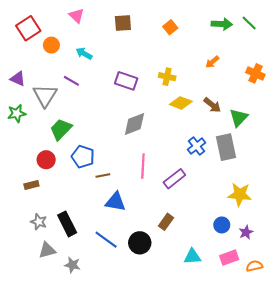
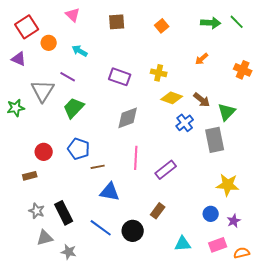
purple triangle: (18, 79) -> (19, 59), moved
green trapezoid: (61, 129) -> (74, 108), moved
blue cross: (197, 146) -> (185, 123), moved

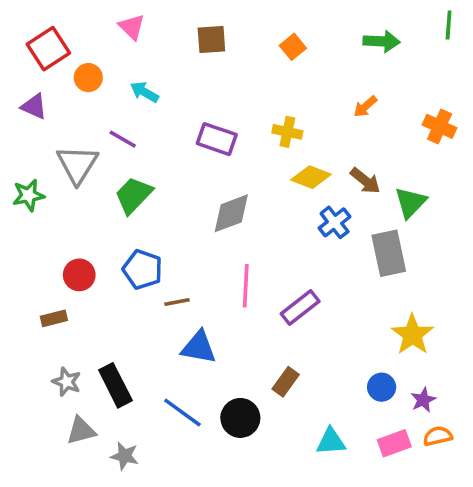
green line: (237, 22) -> (449, 25), moved, turned 49
yellow star: (228, 185) -> (412, 335), turned 30
orange semicircle: (242, 253) -> (438, 436), moved

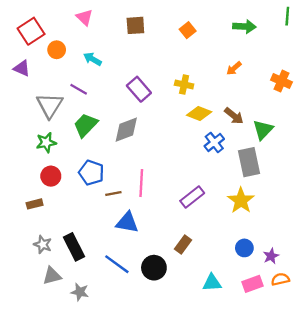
purple rectangle: (217, 139) -> (139, 89), turned 30
green star: (29, 195) -> (46, 142), moved
gray diamond: (231, 213) -> (126, 130), moved
pink line: (246, 286) -> (141, 183), moved
yellow star: (412, 335) -> (241, 200), moved

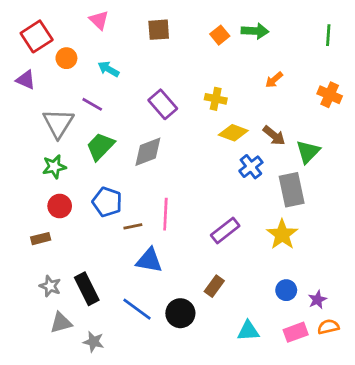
green line: (287, 16) -> (328, 35), moved
green arrow: (244, 27) -> (255, 31), moved

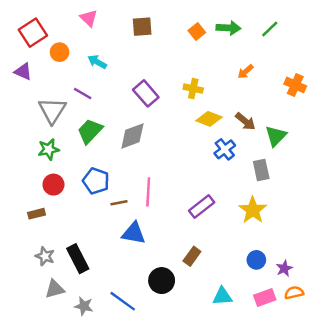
green line: (328, 35) -> (270, 29), moved, turned 42
gray rectangle: (292, 190) -> (261, 170), size x0.7
blue line: (137, 309) -> (123, 301), moved

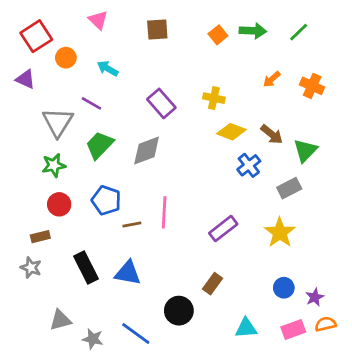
orange cross: (295, 85) -> (312, 86), moved
gray rectangle: (261, 170) -> (289, 188), turned 75
blue triangle: (134, 233) -> (128, 273), moved
gray star: (45, 256) -> (31, 268), moved
black rectangle: (78, 259) -> (86, 268), moved

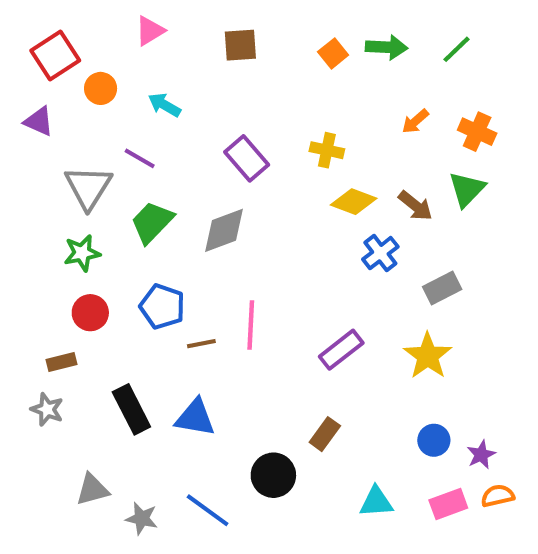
pink triangle: (98, 20) -> (150, 31), turned 45
green triangle: (305, 151) -> (467, 189), moved

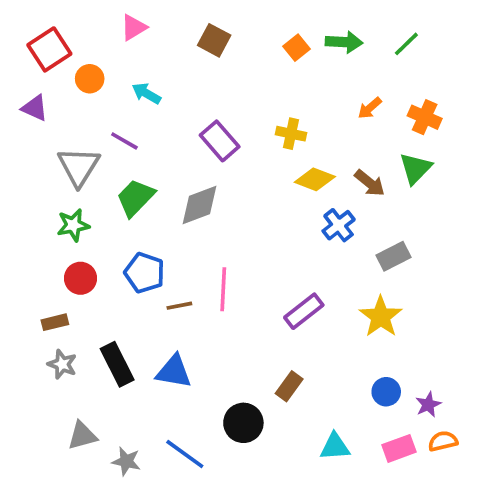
brown square: (240, 45) -> (214, 40), turned 32
gray star: (47, 409) -> (62, 364), moved

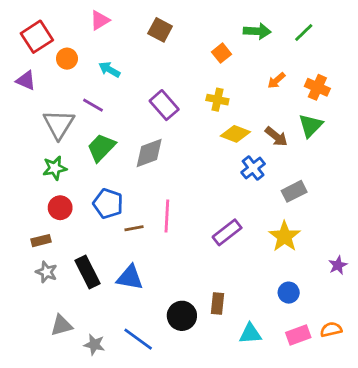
orange square: (296, 48) -> (222, 53), moved
brown rectangle: (289, 386) -> (217, 304), moved, turned -30
purple star: (428, 405) -> (338, 265), moved

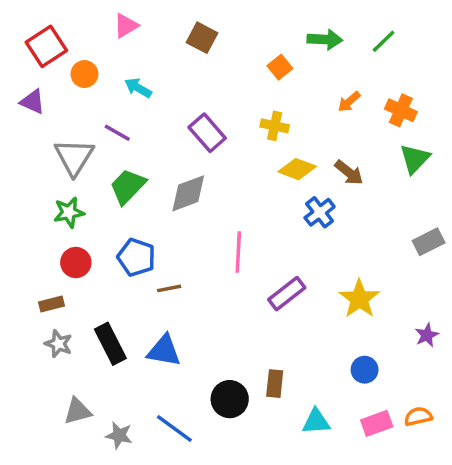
green triangle: (311, 126) -> (415, 159), moved
gray rectangle: (294, 191) -> (429, 242), moved
pink line: (167, 216) -> (238, 252), moved

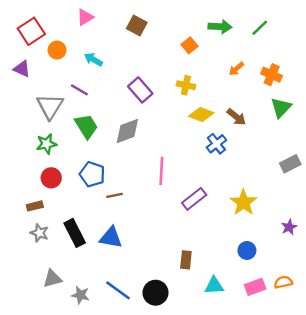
green trapezoid: (128, 186) -> (86, 126), turned 104
black circle: (230, 399) -> (155, 293), moved

